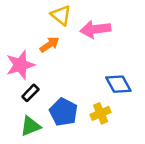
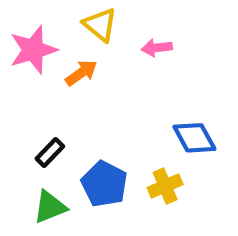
pink arrow: (95, 29) -> (157, 48), size x0.6
pink star: (20, 65) -> (33, 50), moved

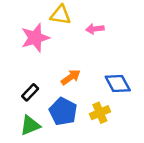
yellow triangle: (100, 25) -> (61, 15), turned -30
pink star: (33, 50) -> (35, 38), moved
orange arrow: (81, 73) -> (71, 77), moved

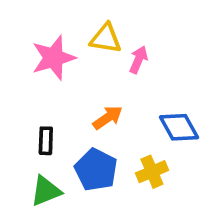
yellow triangle: (61, 15) -> (106, 38), moved
pink arrow: (95, 29) -> (138, 60), moved, turned 120
black rectangle: (30, 92) -> (46, 141), turned -42

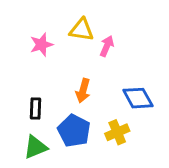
pink star: (54, 58) -> (41, 45), size x0.7
orange arrow: (108, 118) -> (83, 91), turned 140

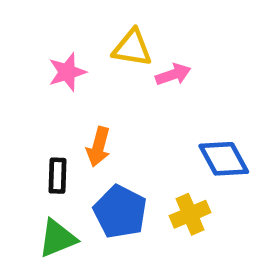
pink arrow: (107, 46) -> (173, 74), turned 48
orange arrow: (83, 91) -> (98, 147), moved

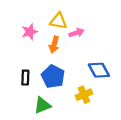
orange arrow: (98, 147) -> (54, 44), moved
blue pentagon: (120, 212) -> (53, 76), moved
green triangle: (57, 238) -> (42, 105), moved

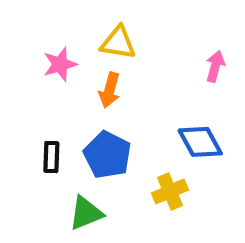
pink arrow: (76, 33) -> (215, 66), moved, turned -56

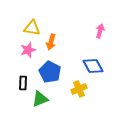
yellow triangle: (118, 43) -> (32, 28), moved
pink star: (60, 64) -> (28, 50), moved
black rectangle: (51, 157) -> (23, 83), moved

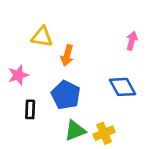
pink star: (28, 50) -> (18, 75), moved
yellow cross: (79, 89) -> (104, 133), moved
green triangle: (40, 99) -> (75, 131), moved

